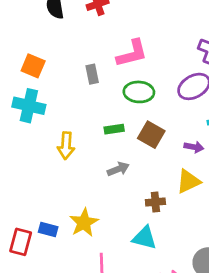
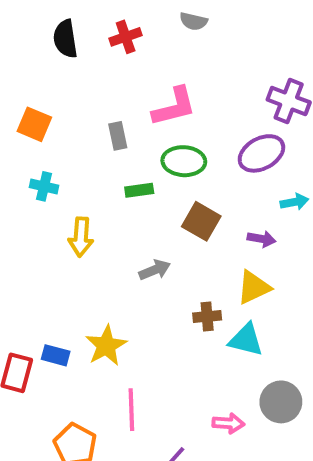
cyan cross: (29, 106) -> (44, 186), moved, size x0.6
green rectangle: (114, 129) -> (139, 190), moved
cyan triangle: (144, 238) -> (246, 340), moved

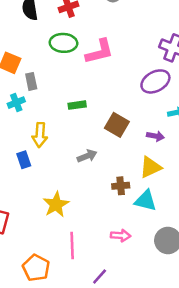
gray rectangle: (118, 136) -> (31, 81), moved
green ellipse: (184, 161) -> (63, 43), moved
cyan cross: (44, 186) -> (16, 103), turned -35
blue rectangle: (56, 355) -> (24, 160), moved, turned 56
pink arrow: (228, 423) -> (121, 236), moved

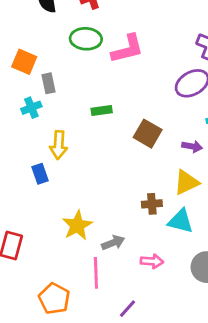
gray arrow: (87, 156) -> (113, 243), moved

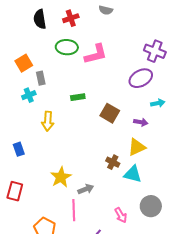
orange square: (24, 62) -> (24, 63), turned 36
blue rectangle: (40, 174) -> (19, 149), moved
brown cross: (152, 204) -> (113, 162), turned 32
pink arrow: (152, 261) -> (121, 215), moved, turned 56

